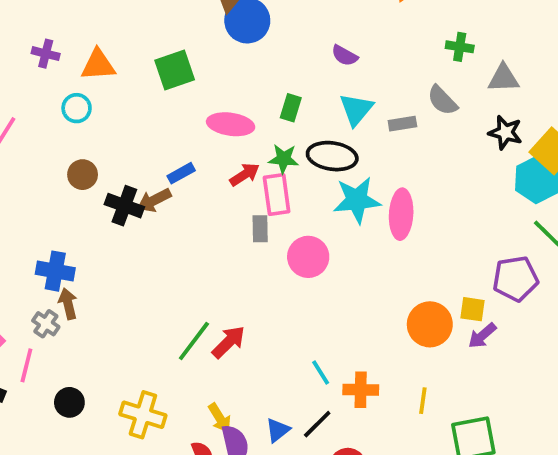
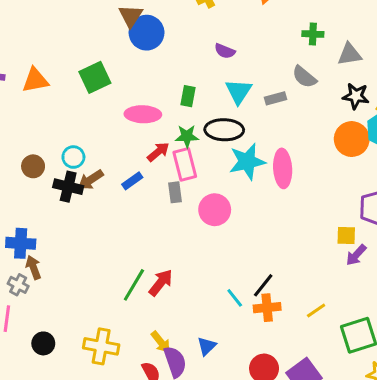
cyan circle: (77, 108) -> (73, 157), moved
blue rectangle: (181, 173) -> (132, 181), moved
orange circle: (430, 324) -> (352, 139), moved
yellow line: (423, 401) -> (316, 310), turned 54
black line: (317, 424) -> (263, 285), moved

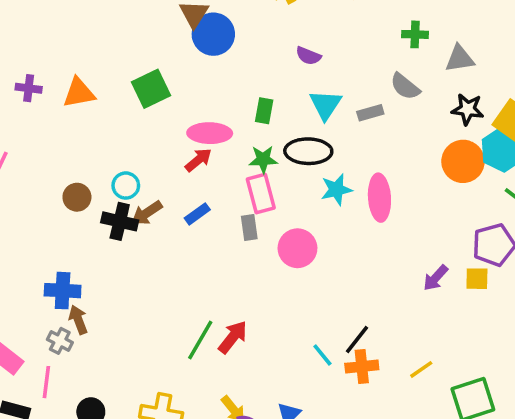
red arrow: (158, 152) -> (198, 160), moved
cyan star: (247, 162) -> (336, 190), size x0.7
yellow square: (346, 235) -> (477, 279), moved
purple arrow: (356, 255) -> (436, 278), moved

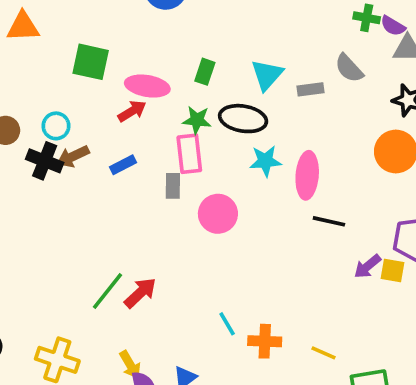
purple semicircle: (308, 56) -> (393, 26), moved
green square: (151, 89) -> (91, 62), moved, turned 30
purple arrow: (436, 278) -> (367, 266), moved
black line: (357, 339) -> (329, 221), moved, turned 56
yellow line: (421, 369) -> (323, 353), turned 50

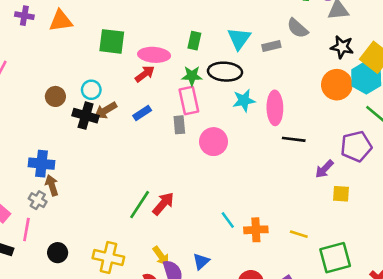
yellow square: (392, 271) -> (341, 194), moved

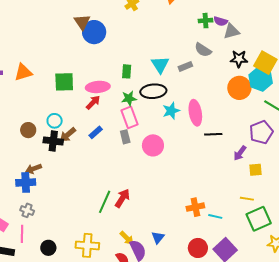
brown arrow: (52, 185) -> (34, 169), moved, turned -84
cyan line: (228, 220) -> (215, 216), moved, turned -32
yellow line: (299, 234) -> (247, 199), moved

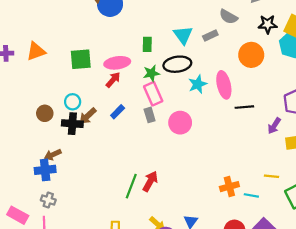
orange circle: (239, 88) -> (251, 55), moved
yellow line: (247, 199) -> (272, 176), moved

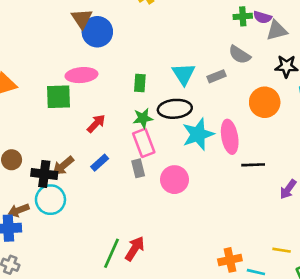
pink ellipse: (117, 63) -> (81, 75), moved
cyan star: (198, 84) -> (198, 134), size x1.4
cyan circle: (73, 102) -> (50, 200), moved, size x1.5

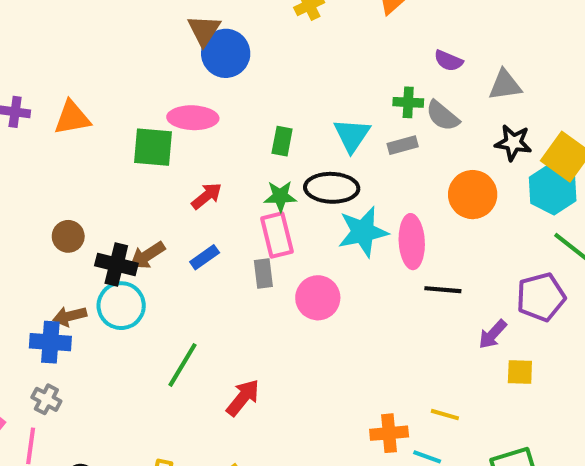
green cross: (243, 16) -> (408, 102), moved
purple semicircle: (262, 17) -> (448, 61), moved
yellow line: (282, 250) -> (445, 415), moved
green line: (111, 253) -> (183, 365), moved

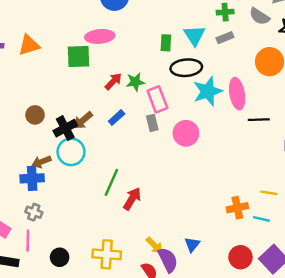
gray semicircle: (443, 116) -> (259, 16), moved
green rectangle: (282, 141) -> (166, 43), moved
green star: (280, 196) -> (135, 82), moved
black cross: (116, 265) -> (65, 128), turned -35
red arrow: (243, 398) -> (132, 199), moved

